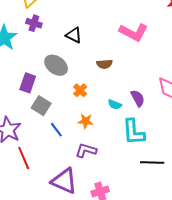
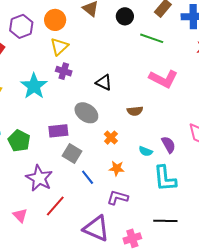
purple rectangle: (28, 83) -> (58, 131), turned 66
red line: (24, 158) -> (55, 206), turned 65
black line: (152, 162) -> (165, 221), moved

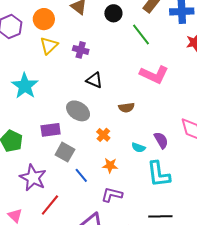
green line: (152, 38) -> (141, 34), turned 35
purple cross: (64, 71) -> (81, 50), moved

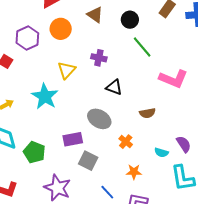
green line: (141, 34) -> (142, 47), moved
yellow triangle: (49, 46) -> (67, 70), moved
blue line: (81, 175) -> (107, 192), moved

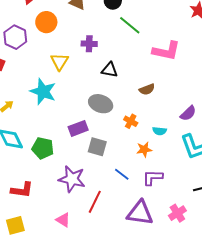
purple semicircle: (184, 144) -> (188, 113), turned 90
cyan semicircle: (161, 153) -> (160, 131), moved

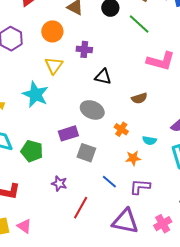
orange circle: (46, 22) -> (52, 31), moved
green line: (130, 25) -> (139, 24), moved
purple star: (72, 179) -> (59, 184), size x0.6
pink triangle: (63, 220) -> (24, 226), moved

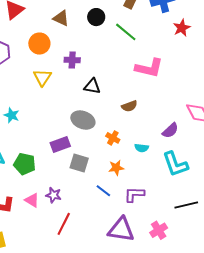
cyan star: (35, 94) -> (12, 115), moved, size x0.6
orange star: (133, 158) -> (116, 168), moved
red line: (81, 208) -> (64, 224), moved
pink triangle: (24, 226) -> (32, 200), moved

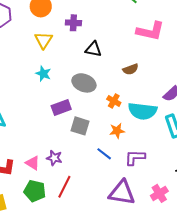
cyan star: (12, 115) -> (43, 74), moved
cyan semicircle: (142, 148) -> (143, 111), size x2.0
green pentagon: (25, 164) -> (35, 191), moved

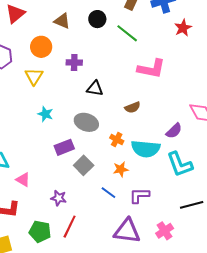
yellow triangle: (44, 40) -> (34, 76), moved
gray square: (80, 126) -> (84, 165), turned 30
pink triangle: (33, 163) -> (23, 180), moved

